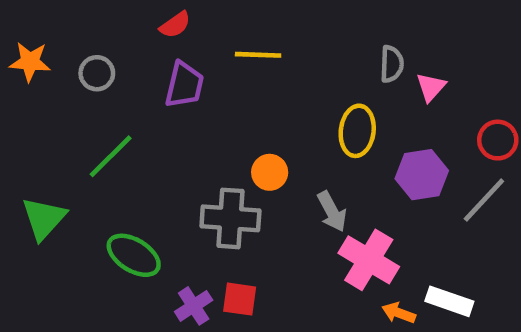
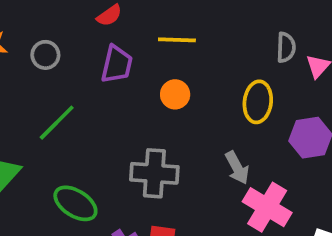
orange circle: (270, 172) -> (175, 94), moved

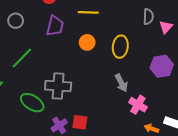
yellow ellipse: (258, 102) -> (120, 47), moved
gray cross: (154, 173) -> (58, 86), moved
pink cross: (267, 207) -> (138, 105), size x0.7

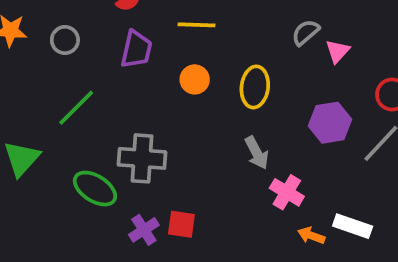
gray semicircle: (148, 17) -> (306, 32), turned -133

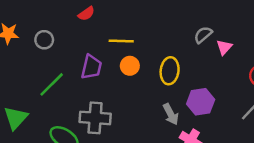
yellow line: (197, 25) -> (121, 41), moved
purple trapezoid: (136, 49) -> (91, 67), moved
purple hexagon: (330, 123) -> (201, 102), moved

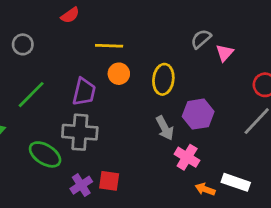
purple trapezoid: (91, 67) -> (84, 92), moved

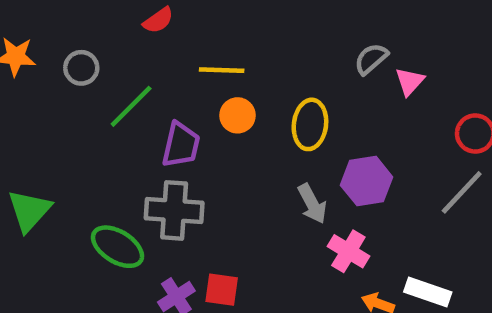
green line: (31, 95) -> (131, 106), moved

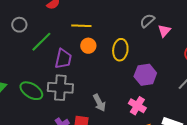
gray arrow: (312, 204) -> (99, 103), moved
green ellipse: (118, 247) -> (31, 91), moved

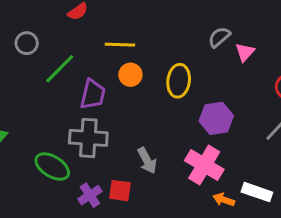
green ellipse: (31, 91) -> (52, 167), moved
pink cross: (137, 106) -> (204, 165), size x1.4

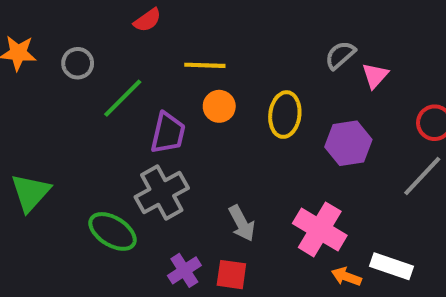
purple hexagon: (216, 118) -> (348, 143), moved
gray cross: (88, 138) -> (162, 192), turned -33
red square: (120, 191) -> (231, 275), moved
purple cross: (90, 195) -> (184, 270), moved

